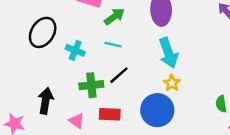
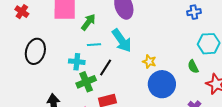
cyan cross: (75, 50) -> (77, 62), moved
cyan arrow: (168, 53) -> (122, 40), moved
blue circle: (157, 110) -> (162, 84), moved

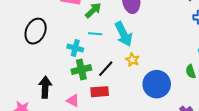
yellow star: (149, 62) -> (132, 60), moved
black line: (106, 67) -> (106, 69), moved

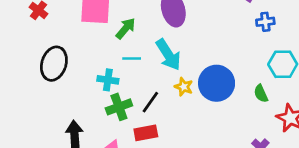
blue circle: (157, 84) -> (217, 83), moved

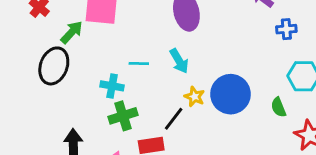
green arrow: (126, 28) -> (72, 32), moved
cyan arrow: (168, 55) -> (179, 61), size x0.7
black line: (150, 102) -> (174, 119), moved

